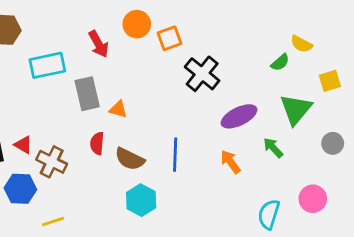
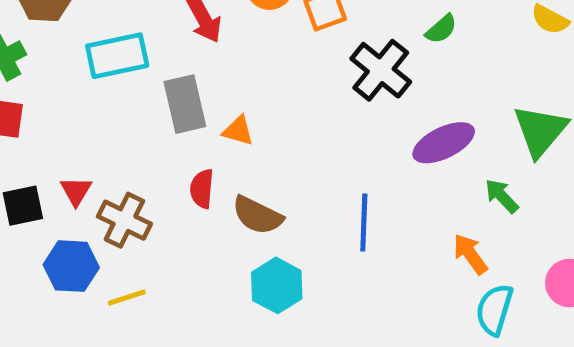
green semicircle: (280, 62) -> (441, 29), moved
red triangle: (23, 145) -> (76, 191), turned 30
blue line: (175, 155) -> (364, 223), moved
orange arrow: (230, 162) -> (470, 254), moved
yellow line: (53, 221) -> (127, 298), moved

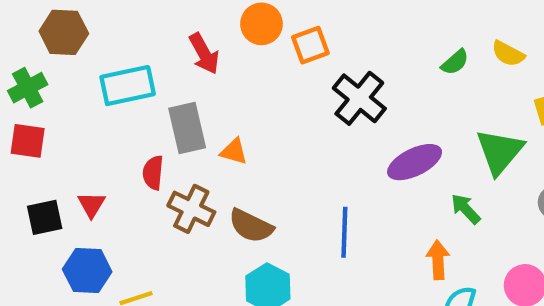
green semicircle: (441, 29) -> (455, 62), moved
red semicircle: (202, 189) -> (153, 173), moved
brown cross: (124, 220) -> (191, 209), moved
orange arrow: (470, 254) -> (438, 260), turned 33

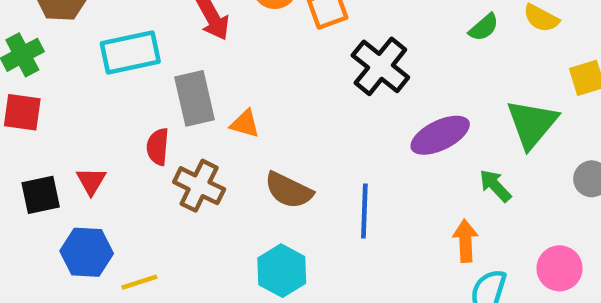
brown semicircle: (251, 226) -> (289, 190), moved

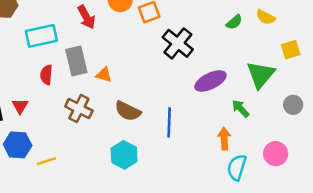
red semicircle: (158, 147) -> (46, 75), moved

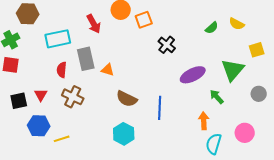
black cross: (178, 43) -> (167, 45), size x0.7
brown cross: (79, 109) -> (73, 97), moved

